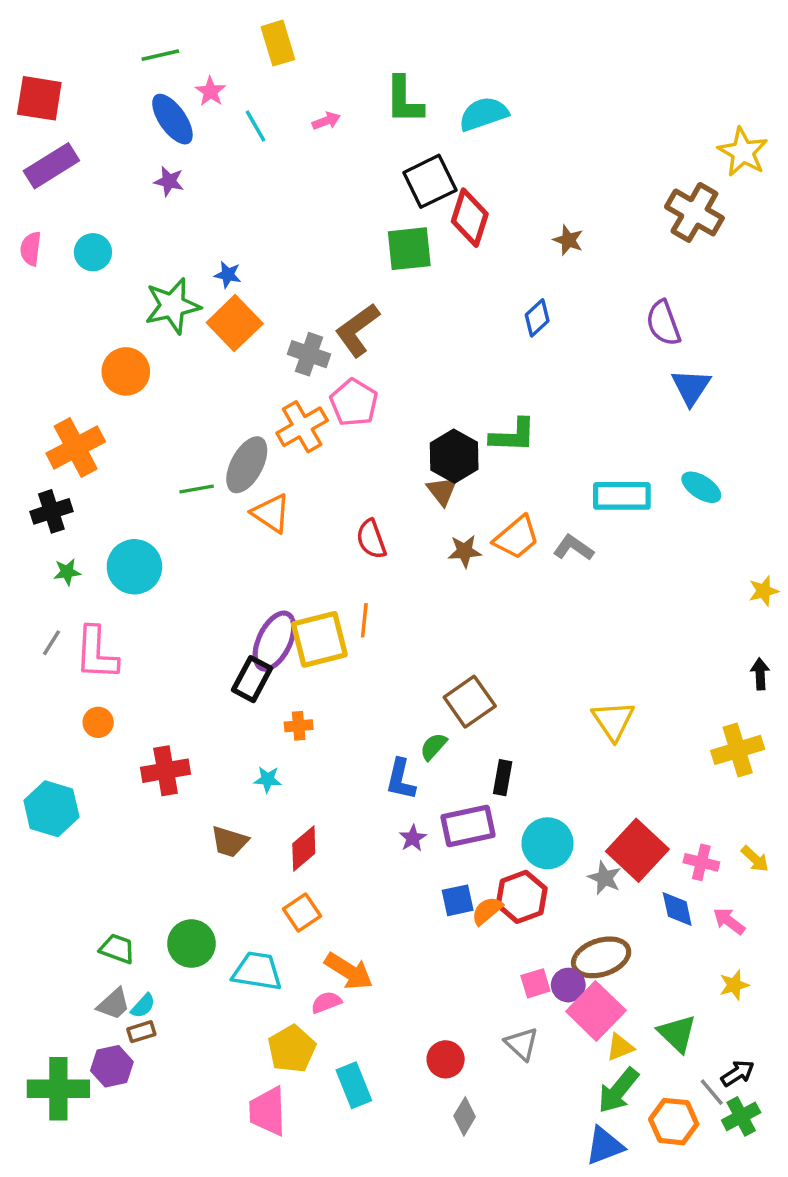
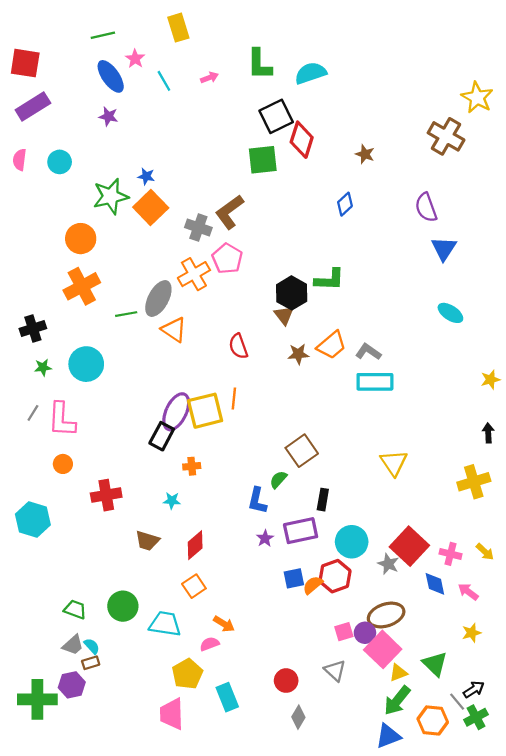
orange cross: (76, 447) -> (82, 286), moved
cyan rectangle: (622, 496) -> (375, 382), moved
orange arrow: (349, 971) -> (224, 624), size x0.7
cyan semicircle: (143, 1006) -> (92, 646), turned -84

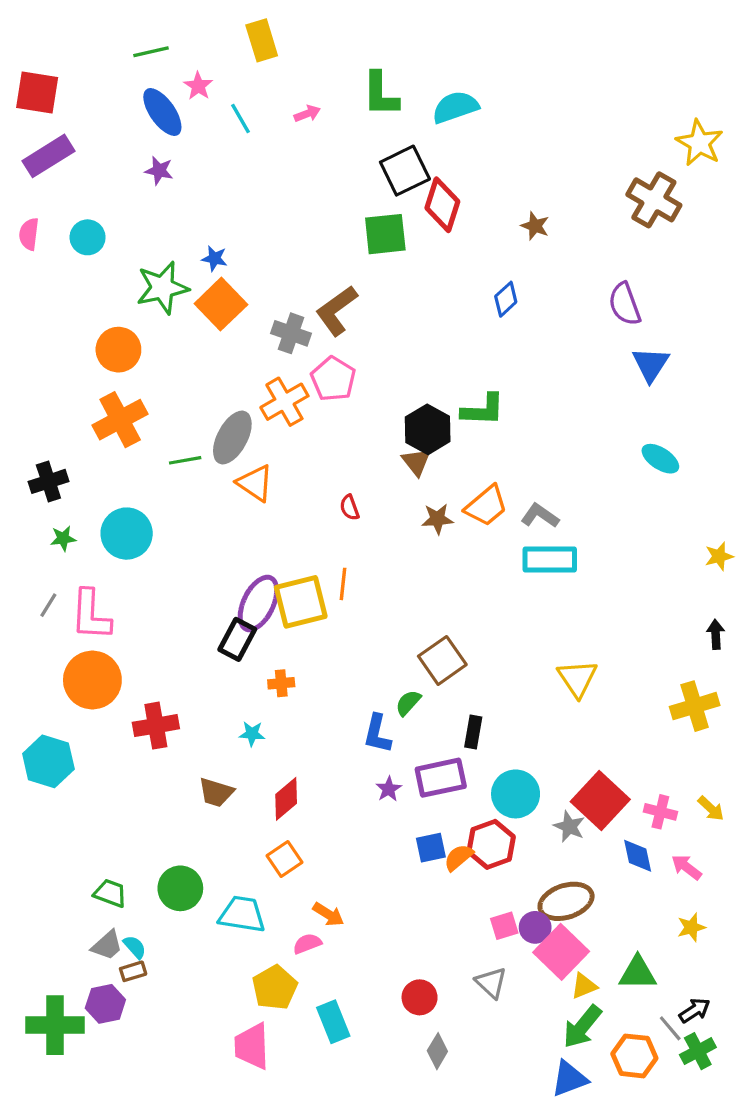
red semicircle: (238, 346) -> (350, 507), size x0.7
orange circle: (63, 464) -> (92, 680), size x2.0
green triangle: (435, 664) -> (638, 973), turned -44

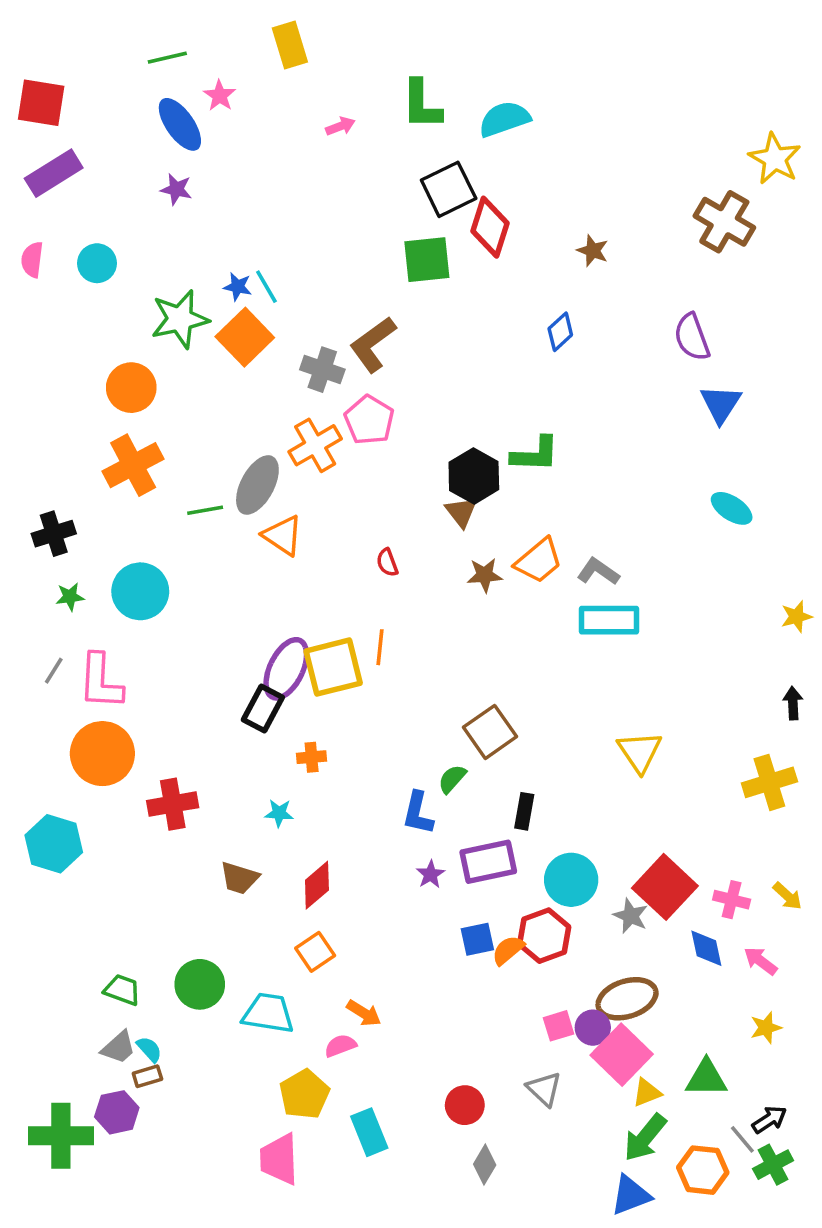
cyan line: (241, 119) -> (266, 287), moved

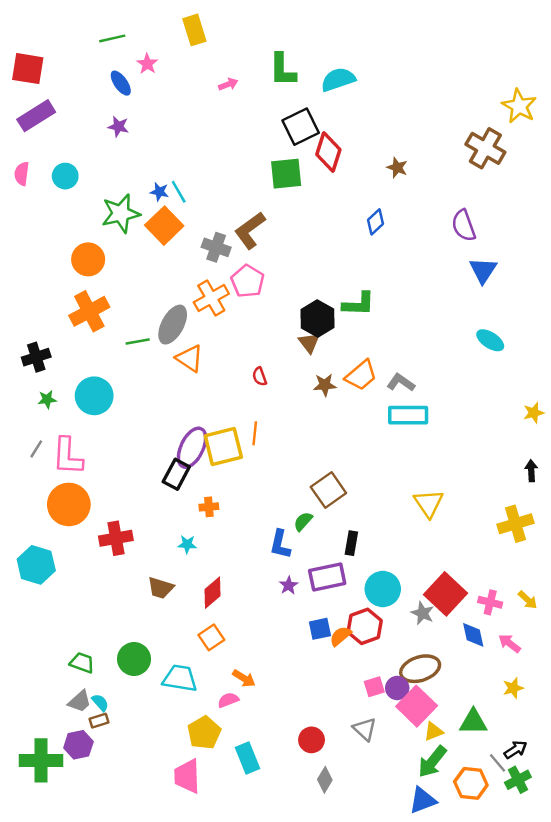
blue ellipse: (180, 124) -> (121, 83), size x0.7

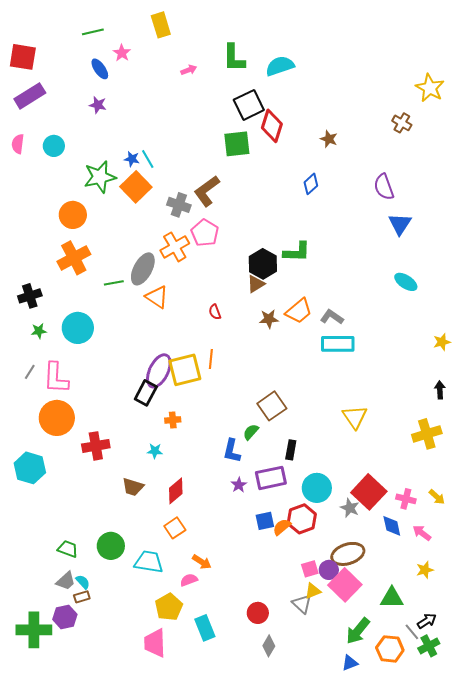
brown cross: (485, 148) -> (402, 123), size x0.6
brown triangle: (309, 343) -> (256, 284), turned 36
yellow triangle: (433, 731) -> (313, 591), moved
blue triangle: (423, 800) -> (350, 663), size x0.7

